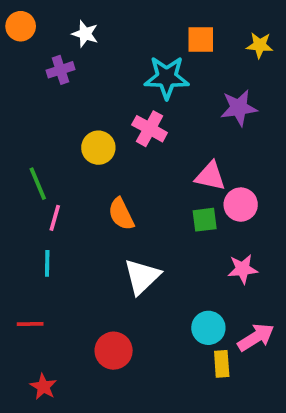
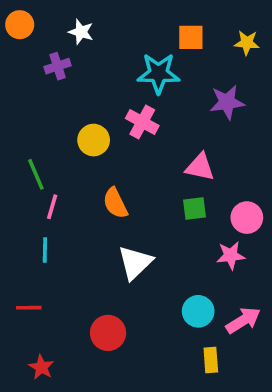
pink circle: (241, 205) -> (247, 218), moved
yellow rectangle: (222, 364) -> (211, 360), moved

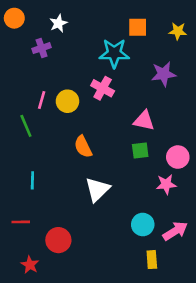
white star: (81, 32) -> (58, 23), turned 30
pink line: (52, 207) -> (42, 100), moved
red circle: (108, 333) -> (58, 240), moved

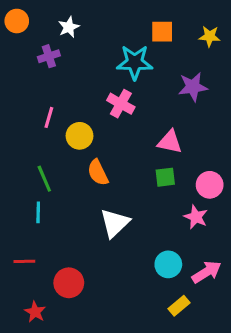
yellow circle: (67, 101) -> (79, 136), moved
green line: (26, 126) -> (44, 179), moved
pink star: (166, 184) -> (196, 217), turned 30
yellow rectangle: (152, 260) -> (179, 306), turned 54

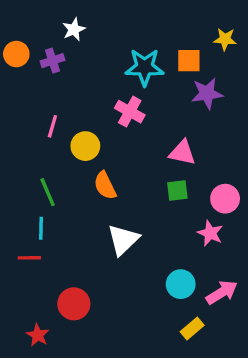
orange circle: (17, 21) -> (16, 54), moved
orange square: (162, 32) -> (189, 61), moved
red line: (24, 261) -> (29, 258), moved

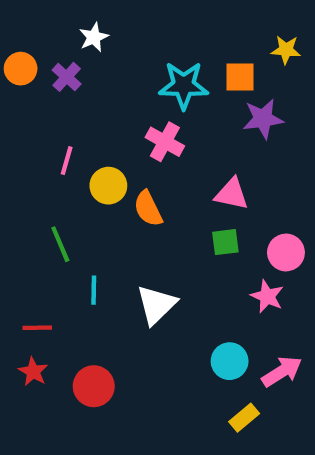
purple cross: (52, 61) -> (67, 77), turned -30
orange semicircle: (105, 186) -> (148, 209), moved
cyan line: (41, 228) -> (94, 290), moved
red star: (38, 335) -> (33, 372), moved

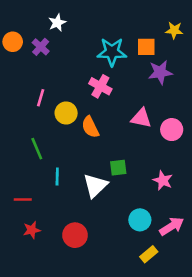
green square: (225, 242) -> (118, 168), moved
pink circle: (286, 252) -> (172, 130), moved
red star: (33, 372) -> (32, 230), moved, turned 30
red circle: (94, 386) -> (75, 235), moved

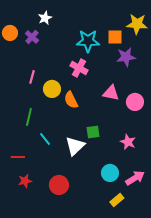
yellow star: (174, 30) -> (137, 24), size x1.5
green line: (37, 149) -> (29, 117), turned 36
cyan line: (57, 177) -> (45, 139), turned -40

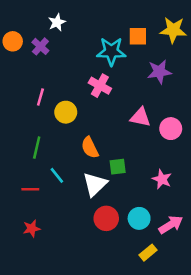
orange square: (115, 37) -> (138, 36), moved
orange semicircle: (71, 100) -> (90, 148), moved
red line: (18, 157) -> (30, 189), moved
red circle: (59, 185) -> (106, 218), moved

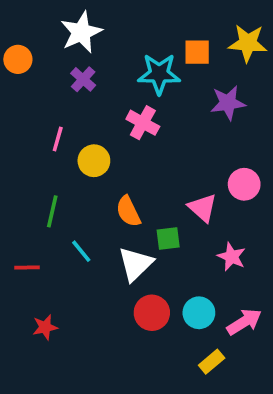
white star: (57, 22) -> (81, 32), size x1.6
purple cross: (40, 46) -> (83, 79), moved
pink triangle: (140, 117) -> (203, 208), moved, turned 30
red line: (30, 189) -> (27, 268), moved

